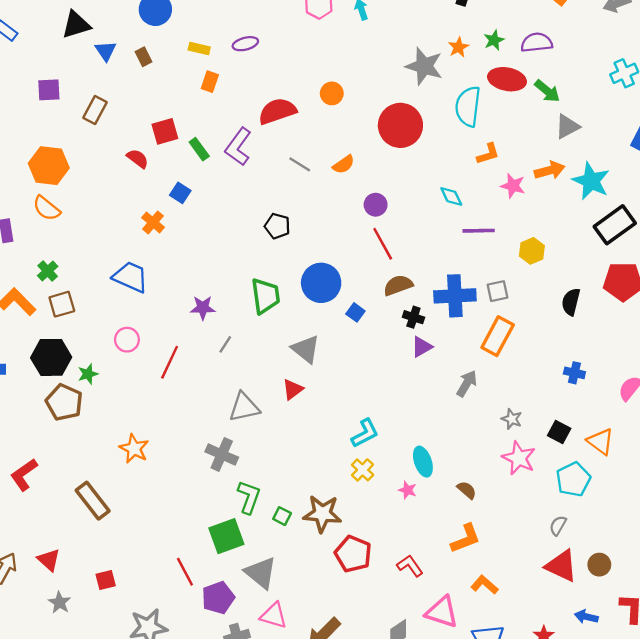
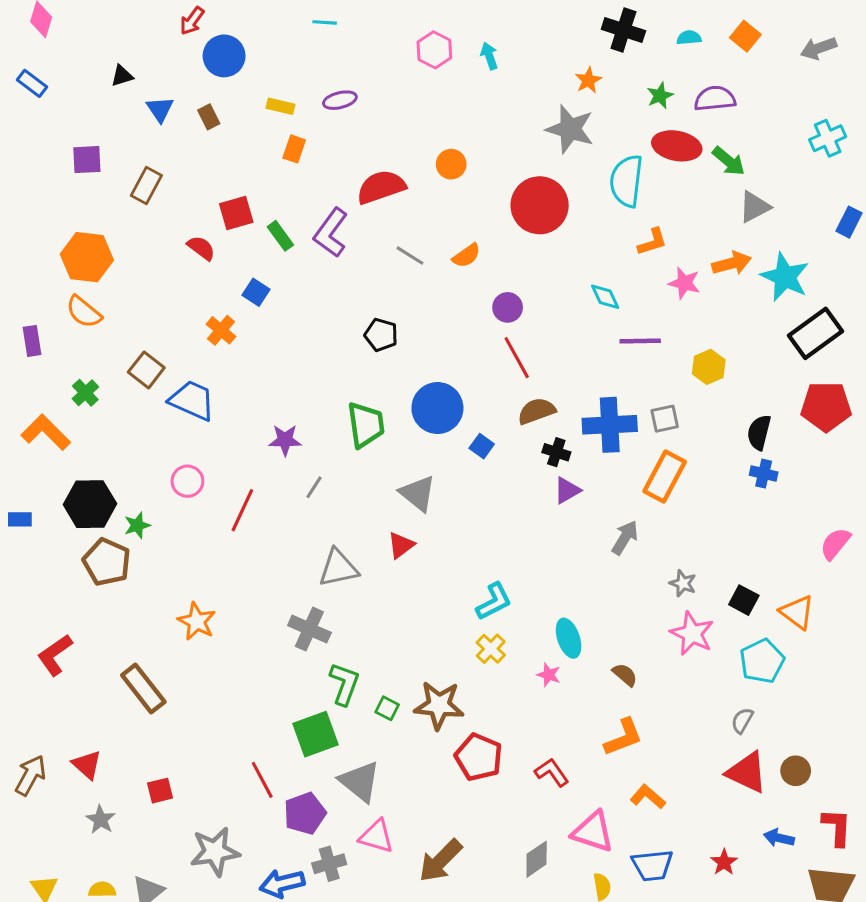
black triangle: (76, 25) -> (122, 76), size x0.6
orange star: (458, 47) -> (588, 80), moved
brown square: (62, 304) -> (146, 370), moved, turned -36
blue cross: (574, 373) -> (764, 474), moved

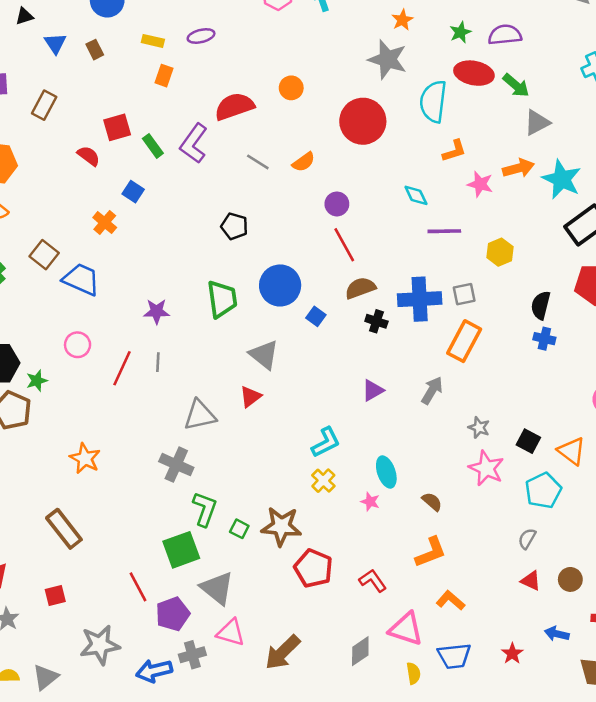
gray line: (314, 487) -> (158, 362), moved, turned -30
purple triangle: (567, 490) -> (373, 390), moved
brown rectangle: (143, 688) -> (64, 529), moved
red triangle: (747, 772) -> (531, 581), size x0.6

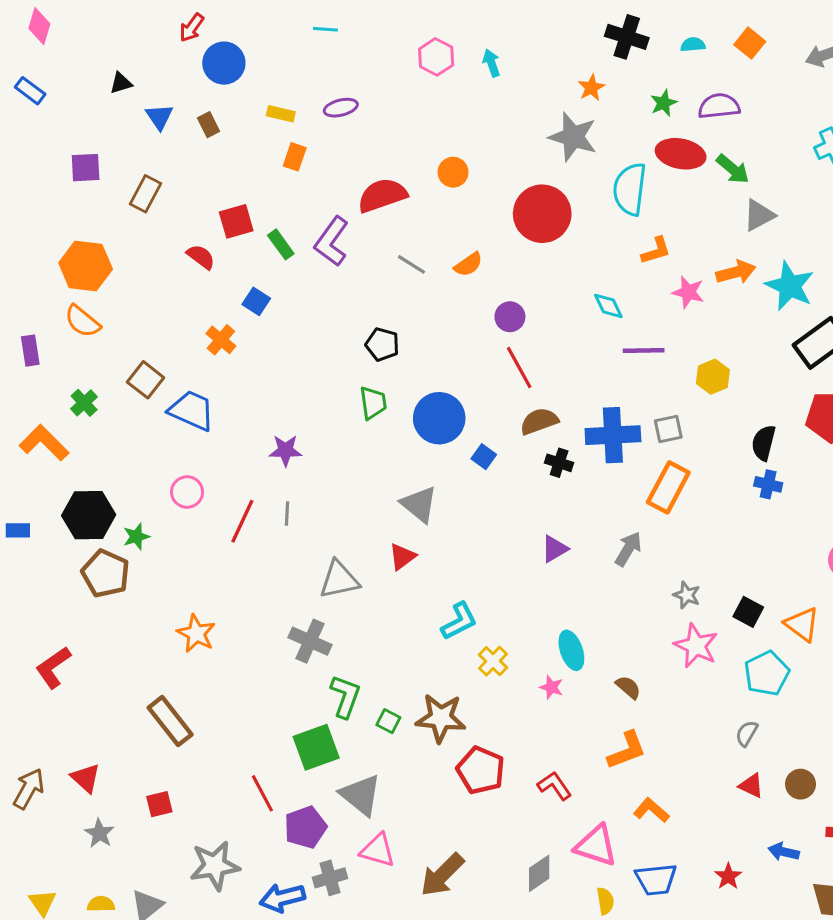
green trapezoid: (222, 299) -> (373, 403), moved, size x0.7
cyan L-shape: (326, 442) -> (459, 621), moved

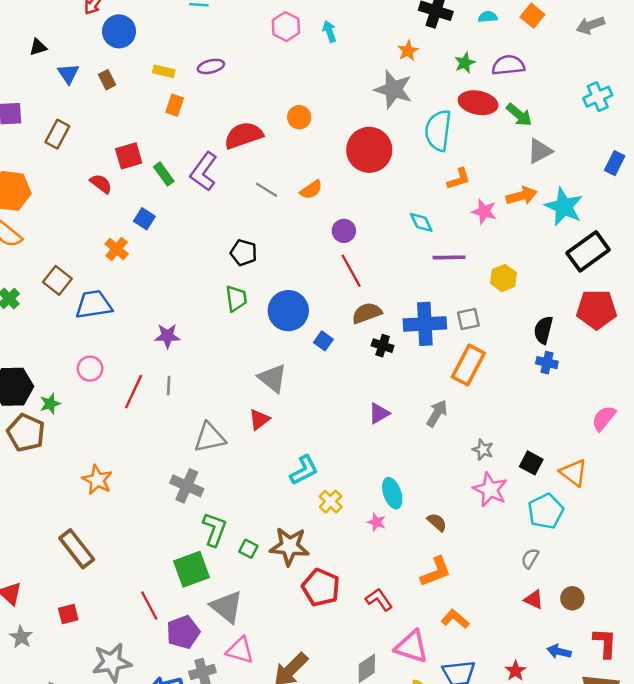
blue trapezoid: (192, 411) -> (94, 305), turned -33

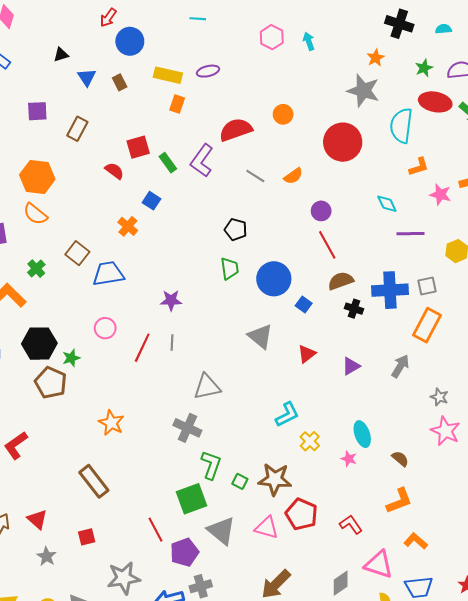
yellow rectangle: (164, 71) -> (168, 75), size x1.5
red triangle: (259, 419) -> (307, 354), moved
pink triangle: (240, 650) -> (267, 528), moved

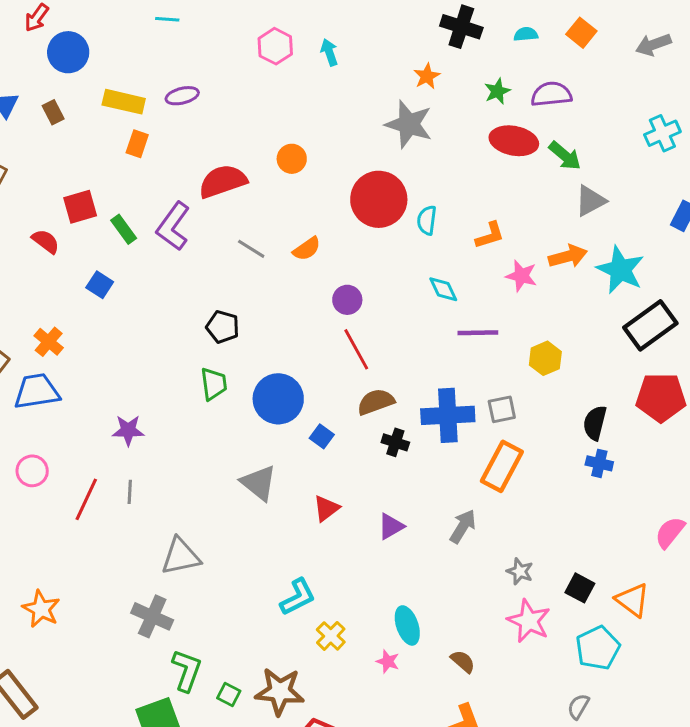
cyan semicircle: (401, 126) -> (427, 220), moved, size x0.6
orange cross: (128, 226) -> (49, 342), moved

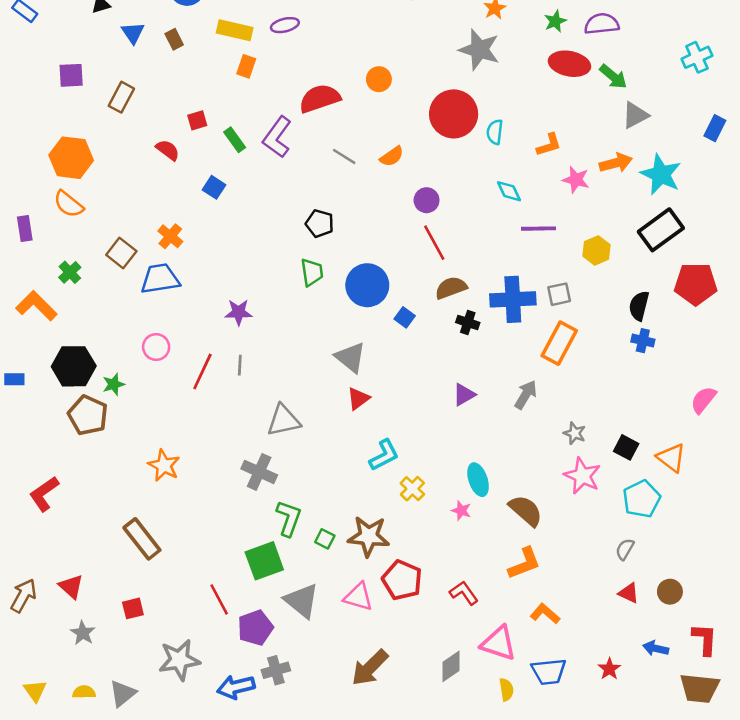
red square: (80, 207) -> (197, 120), size x0.7
black rectangle: (650, 325) -> (661, 230), moved
red triangle: (326, 508) -> (358, 399), moved
brown semicircle: (463, 661) -> (526, 511), size x1.6

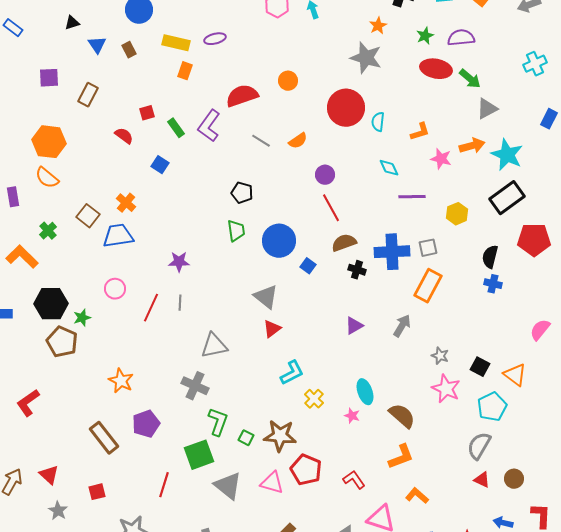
gray semicircle: (625, 549) -> (479, 446), size x1.6
red line: (219, 599) -> (164, 485), turned 45
purple pentagon: (255, 628) -> (146, 424), moved

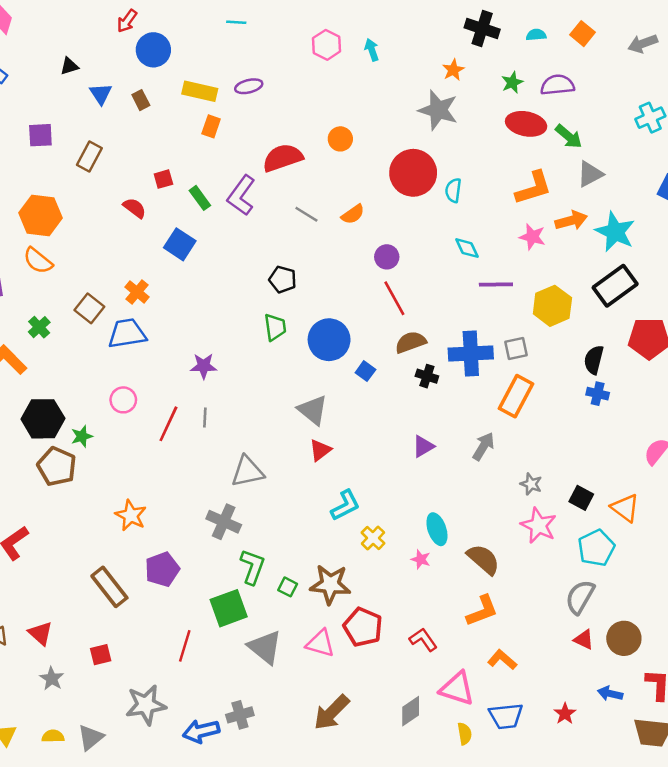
orange L-shape: (420, 132) -> (534, 188), moved, size x1.5
blue square: (160, 165) -> (180, 244), size x1.4
yellow hexagon: (457, 214) -> (552, 306), size x1.4
brown circle: (514, 479) -> (624, 638), size x1.4

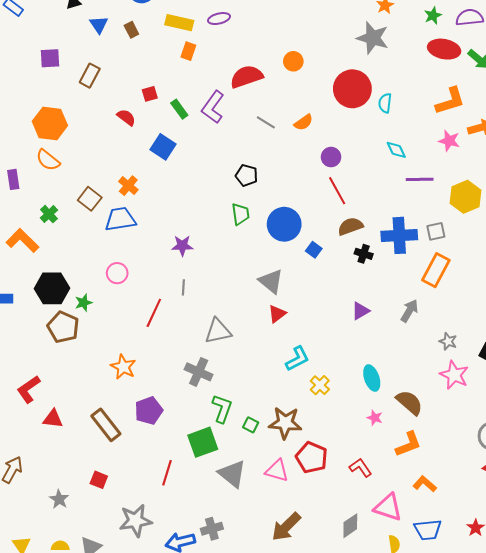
red line: (168, 424) -> (154, 313), moved
pink star: (421, 559) -> (375, 418), moved
red triangle: (40, 633) -> (53, 419), moved, turned -35
red square: (101, 655) -> (99, 480), turned 36

